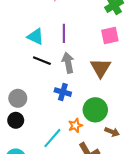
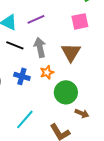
purple line: (64, 33) -> (36, 19), turned 66
blue cross: (63, 92) -> (22, 76), moved
orange star: (75, 126) -> (47, 72), moved

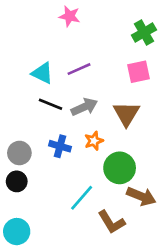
gray arrow: (40, 47) -> (84, 107), turned 78
brown arrow: (82, 113) -> (141, 196), size x1.5
cyan line: (25, 119) -> (82, 198), moved

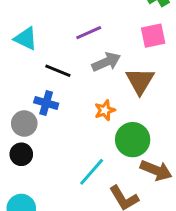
cyan triangle: (42, 73) -> (26, 39), moved
gray arrow: (84, 107) -> (106, 62), moved
blue cross: (60, 146) -> (46, 103), moved

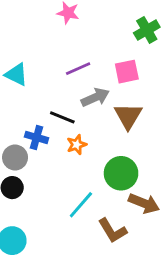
pink square: (153, 36) -> (127, 72), moved
black line: (58, 71) -> (62, 117), moved
orange star: (105, 110) -> (77, 145), moved

